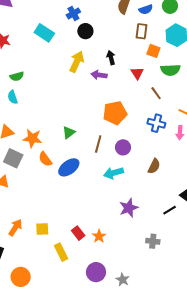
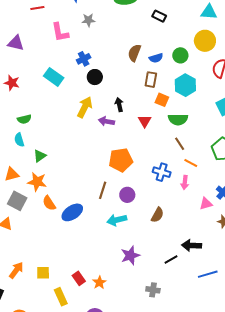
brown line: (156, 93) -> (180, 144), moved
green triangle: (69, 132) -> (40, 156), moved

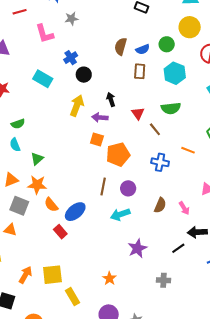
orange square: (162, 100) -> (97, 140), moved
brown line: (180, 144) -> (155, 129), moved
pink arrow: (185, 182) -> (184, 208), moved, turned -32
yellow square: (43, 273) -> (52, 275), size x1.5
red rectangle: (79, 278) -> (60, 232), moved

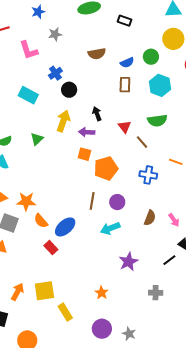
brown semicircle: (121, 46) -> (97, 54), moved, turned -114
green triangle: (37, 159) -> (37, 139), moved

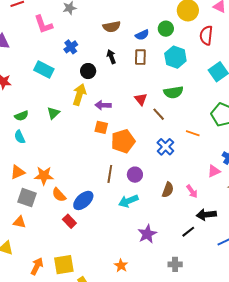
black circle: (69, 90) -> (88, 71), moved
black arrow: (97, 114) -> (111, 57), moved
blue cross: (148, 175) -> (165, 147), turned 36

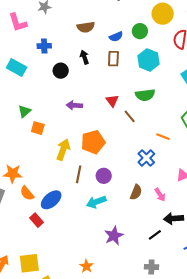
blue cross: (71, 47) -> (44, 46), turned 32
yellow arrow: (79, 95) -> (63, 150), moved
orange square: (101, 127) -> (38, 128), moved
blue cross: (165, 147) -> (146, 158), moved
gray cross: (175, 264) -> (151, 267), moved

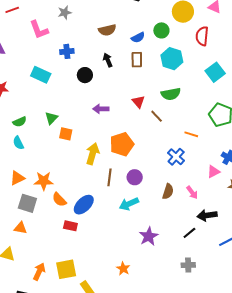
red rectangle: (37, 220) -> (70, 226), turned -32

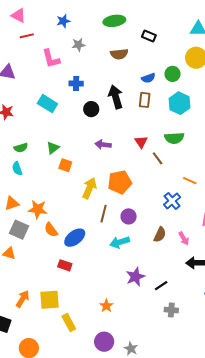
brown semicircle: (107, 30) -> (119, 54), moved
black arrow: (108, 60) -> (116, 97), size x1.6
red rectangle: (70, 226) -> (65, 265), moved
black line: (189, 233) -> (161, 286), moved

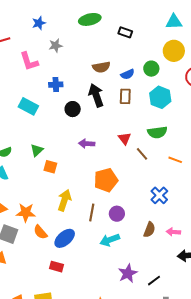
brown semicircle: (119, 54) -> (101, 67), moved
orange line: (190, 181) -> (175, 160), moved
yellow arrow: (89, 188) -> (64, 200), moved
pink arrow: (184, 238) -> (173, 232), turned 128

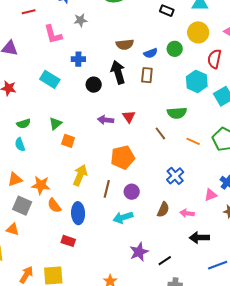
black rectangle: (125, 32) -> (167, 11), moved
cyan hexagon: (160, 97) -> (197, 81), moved
red triangle: (125, 138) -> (129, 117), moved
blue ellipse: (65, 238) -> (78, 213), turned -55

